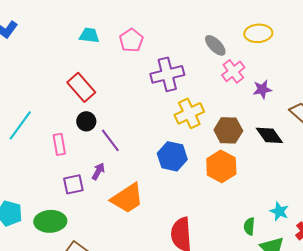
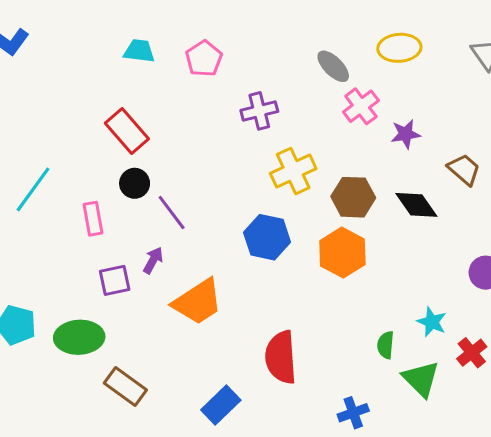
purple cross: (167, 74) -> (259, 111), size x0.7

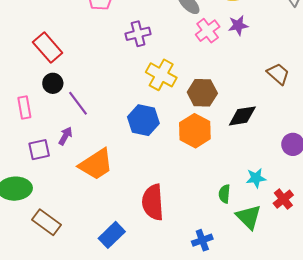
purple star: (406, 134) -> (238, 25), moved
yellow cross: (293, 171) -> (161, 75), turned -36
black diamond: (416, 205) -> (242, 116), moved, turned -64
cyan star: (432, 322) -> (256, 178), turned -30

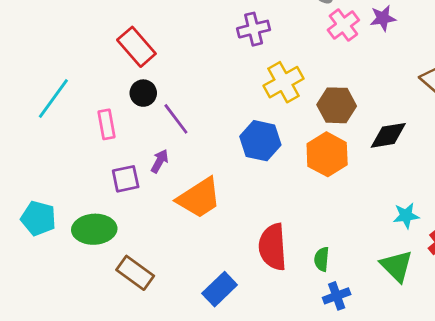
yellow cross: (161, 75) -> (284, 82), turned 32
green semicircle: (224, 194) -> (322, 259), moved

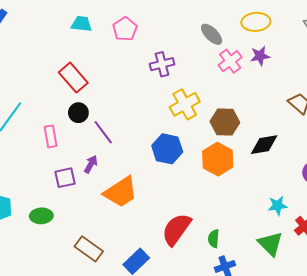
green ellipse: (94, 229) -> (41, 216), size x0.7
red semicircle: (273, 247) -> (176, 229), turned 40
brown rectangle: (135, 273) -> (89, 249), moved

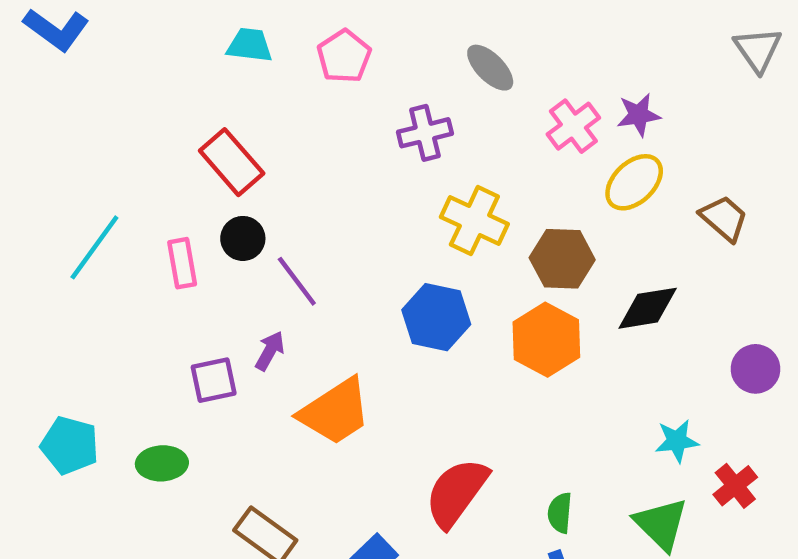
yellow ellipse: (256, 22) -> (634, 182), moved, turned -40
gray ellipse: (212, 34) -> (490, 68), moved
yellow cross: (185, 104) -> (474, 220), turned -36
pink rectangle: (51, 136) -> (182, 263), moved
green semicircle: (214, 239) -> (560, 513), moved

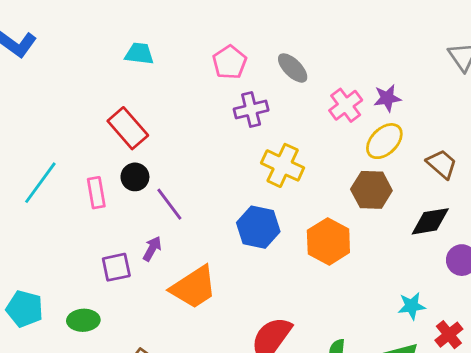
pink pentagon: (344, 56) -> (230, 62), moved
brown hexagon: (562, 259) -> (371, 190), moved
black diamond: (648, 308) -> (430, 221), moved

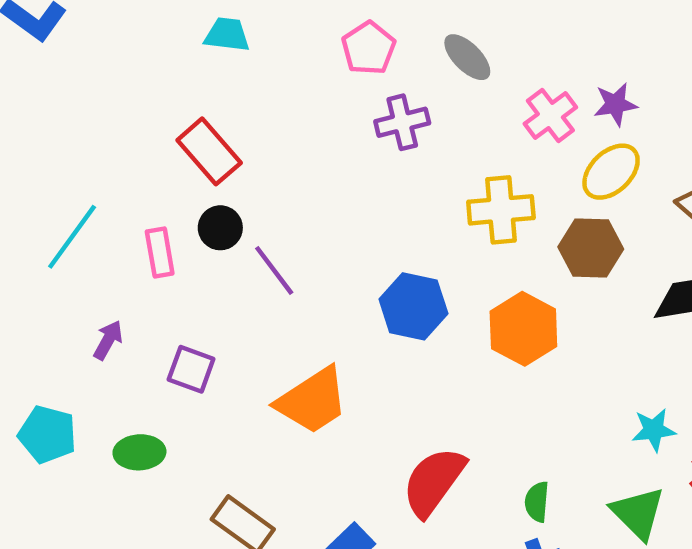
yellow cross: (283, 165) -> (501, 210), moved, turned -30
purple arrow: (152, 249) -> (108, 340), moved
purple square: (116, 267) -> (191, 369), turned 32

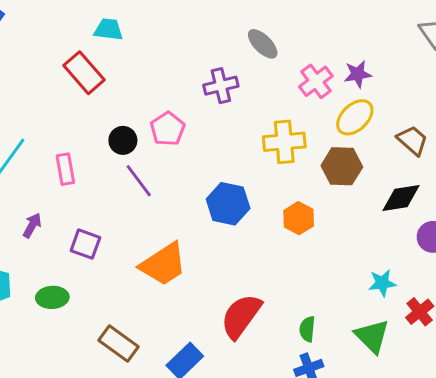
pink pentagon: (368, 48) -> (168, 129), moved
red rectangle: (209, 151) -> (84, 73), moved
black circle: (220, 228) -> (123, 140), moved
orange hexagon: (523, 329) -> (299, 218), size x0.7

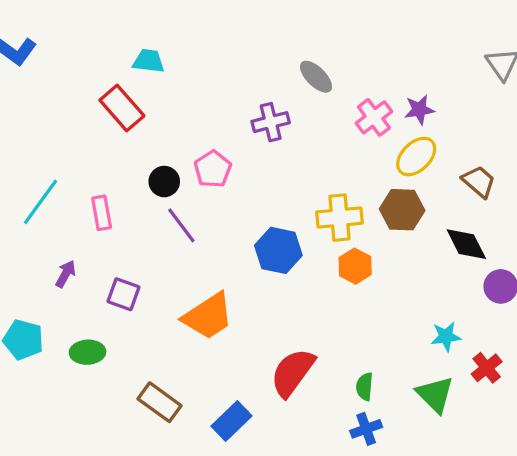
yellow cross: (284, 142) -> (339, 218), moved
black diamond: (401, 198) -> (466, 244), turned 72

